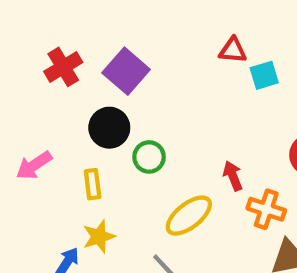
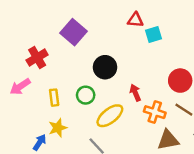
red cross: (63, 67) -> (37, 58), moved
black circle: (109, 128) -> (105, 67), moved
green circle: (149, 157) -> (86, 95), moved

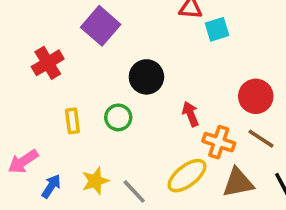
pink arrow: (20, 87) -> (23, 162), moved
yellow ellipse: (110, 116) -> (187, 176), moved
yellow star: (58, 128) -> (95, 181), moved

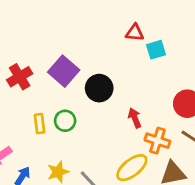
purple square: (101, 26) -> (64, 71), moved
green circle: (118, 117) -> (65, 121), moved

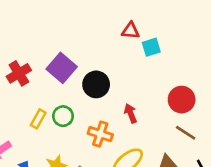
yellow rectangle: (40, 124) -> (38, 119), turned 36
orange cross: (157, 141) -> (100, 134), moved

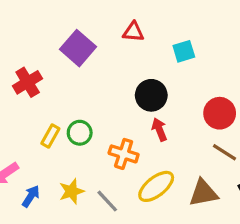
red triangle: (131, 31) -> (133, 32), moved
purple square: (62, 68) -> (78, 48), moved
black circle: (96, 84) -> (151, 95), moved

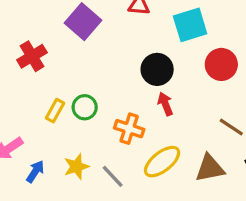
cyan square: (184, 51) -> (190, 25), size x1.5
red circle: (220, 113) -> (221, 64), moved

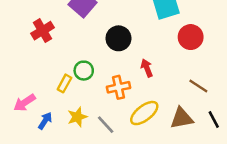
black circle: (157, 69) -> (118, 38), moved
yellow rectangle: (55, 111) -> (64, 83), moved
orange cross: (129, 129) -> (118, 87), turned -30

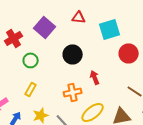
red cross: (43, 31) -> (14, 38), moved
green circle: (84, 71) -> (31, 60), moved

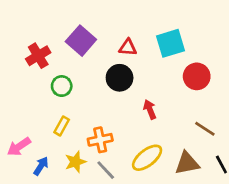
red triangle: (79, 17) -> (128, 47), moved
orange cross: (73, 92) -> (100, 140), moved

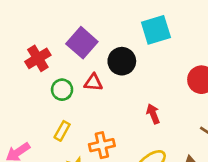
cyan square: (171, 43) -> (156, 30), moved
red triangle: (128, 47) -> (93, 83), moved
black circle: (120, 78) -> (122, 61), moved

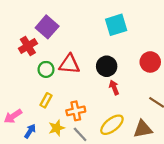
purple square: (82, 43) -> (47, 27), moved
black circle: (122, 61) -> (107, 66), moved
red triangle: (93, 83) -> (69, 64), size x1.5

